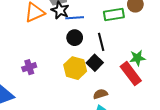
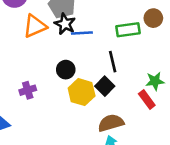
black circle: (75, 38) -> (66, 70), moved
red rectangle: (131, 74) -> (147, 99), size x0.7
brown semicircle: (100, 94) -> (111, 123), size x1.5

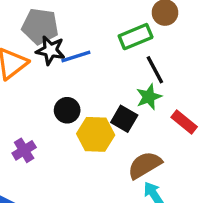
black line: (113, 62) -> (155, 70), moved
green star: (155, 81) -> (149, 97), moved

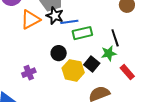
green rectangle: (136, 37) -> (82, 33), moved

